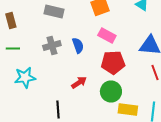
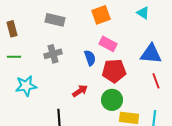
blue semicircle: (78, 46) -> (90, 58), moved

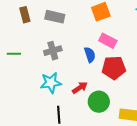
brown rectangle: (12, 29) -> (25, 15), moved
cyan star: (26, 86) -> (51, 83), moved
green circle: (112, 100) -> (99, 102), moved

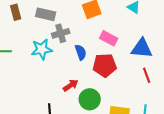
pink rectangle: (108, 41) -> (109, 38), moved
gray cross: (53, 51) -> (61, 33), moved
cyan star: (51, 83) -> (42, 49), moved

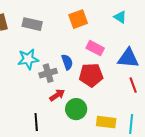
gray cross: (61, 33) -> (48, 73), moved

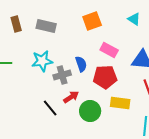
black line: (36, 122) -> (50, 108), moved, turned -36
yellow rectangle: (106, 122) -> (120, 103), moved

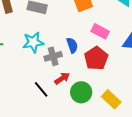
red pentagon: (105, 77) -> (96, 58), turned -30
yellow rectangle: (120, 103) -> (111, 99), moved, turned 36

